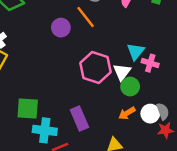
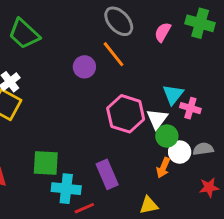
gray semicircle: (163, 111) -> (203, 149), moved, turned -77
orange arrow: (127, 113) -> (163, 168), turned -35
white circle: (150, 114) -> (180, 152), moved

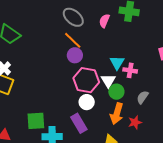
purple circle: (84, 67) -> (75, 55), moved
gray semicircle: (203, 149) -> (143, 97), turned -40
white circle: (180, 152) -> (87, 102), moved
orange arrow: (163, 168) -> (117, 114), size x1.5
red star: (209, 187) -> (135, 122), moved

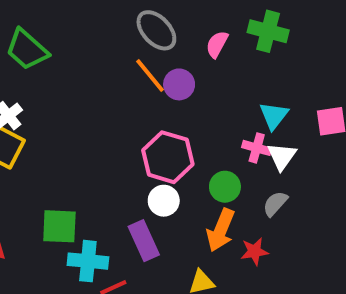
purple circle: (75, 55) -> (179, 84), moved
cyan triangle: (117, 63) -> (274, 116), moved
white triangle: (108, 81) -> (282, 156), moved

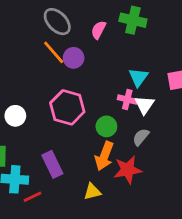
white circle: (164, 201) -> (15, 116), moved
red star: (254, 251) -> (128, 170), size x1.5

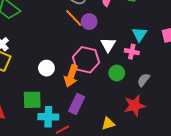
white triangle: (144, 105) -> (108, 45), moved
orange arrow: (104, 156) -> (71, 76), moved
purple rectangle: (52, 164) -> (77, 104), turned 54

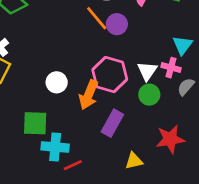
white triangle: (108, 45) -> (147, 71), moved
gray semicircle: (143, 80) -> (186, 87), moved
purple rectangle: (77, 104) -> (112, 123), moved

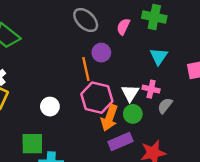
orange line: (97, 18) -> (86, 69), moved, turned 30
cyan triangle: (183, 45) -> (159, 56), moved
orange arrow: (89, 95) -> (109, 118), moved
purple rectangle: (112, 123) -> (121, 142), moved, turned 40

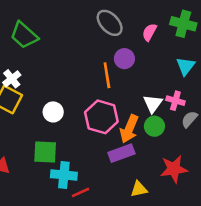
pink hexagon: (97, 98) -> (101, 117), moved
white circle: (50, 107) -> (53, 112), moved
purple rectangle: (121, 142) -> (121, 153), moved

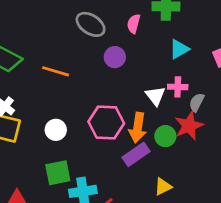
cyan triangle: (186, 66) -> (179, 49), turned 36
orange line: (107, 75) -> (56, 71), moved, turned -50
green circle: (154, 126) -> (165, 136), moved
red star: (174, 169) -> (189, 126), moved

